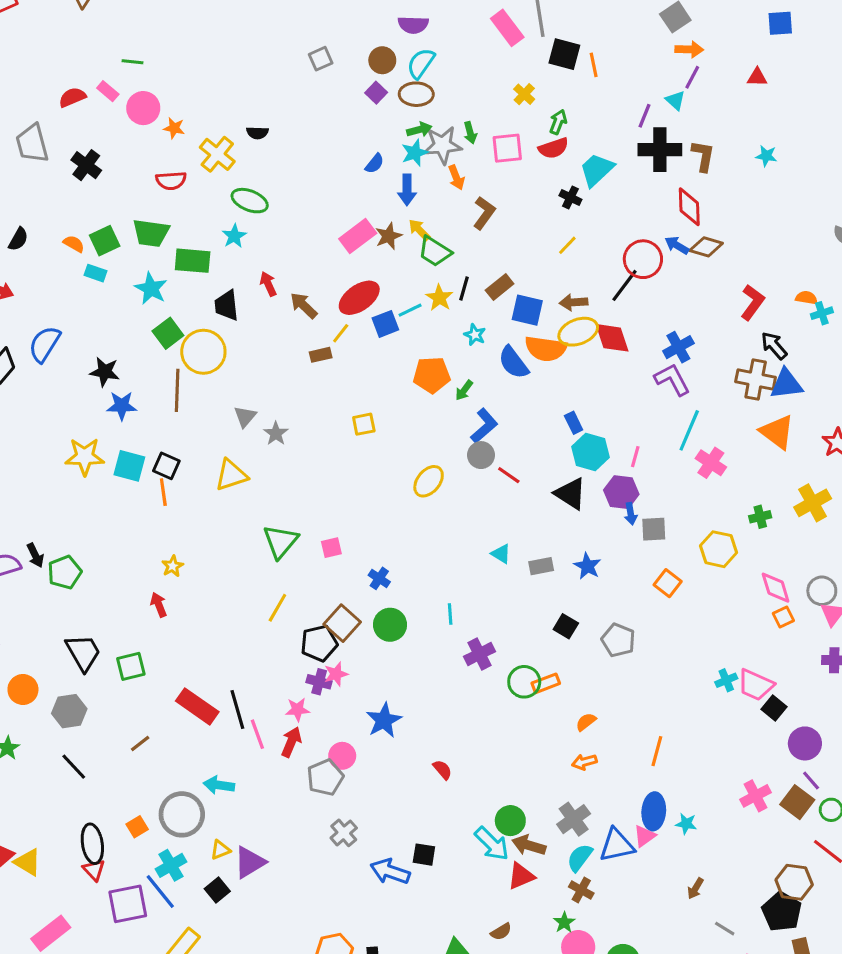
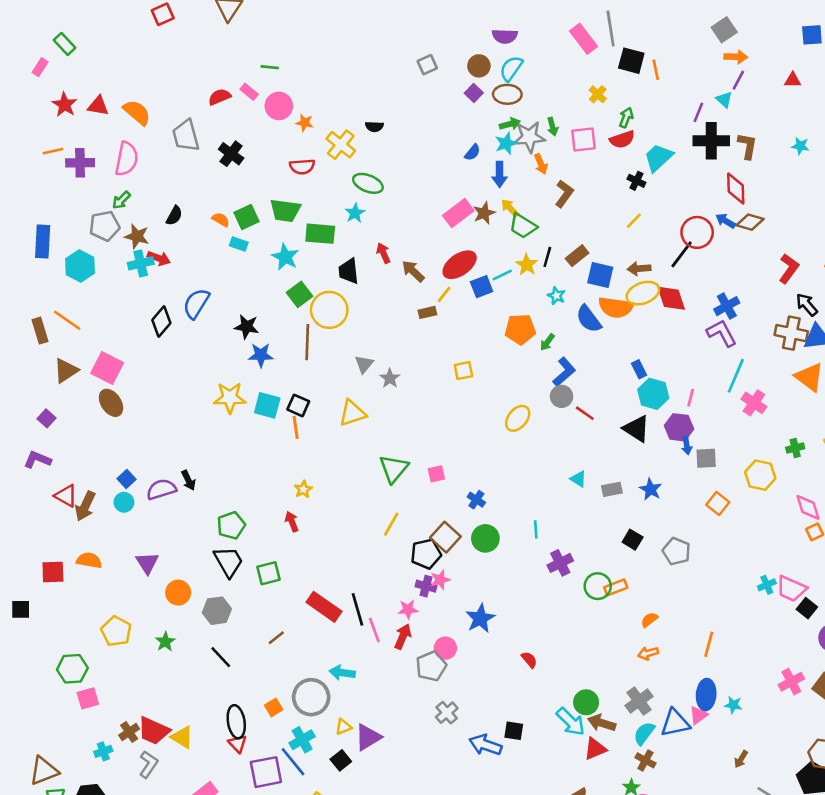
green pentagon: (65, 572) -> (231, 525), moved

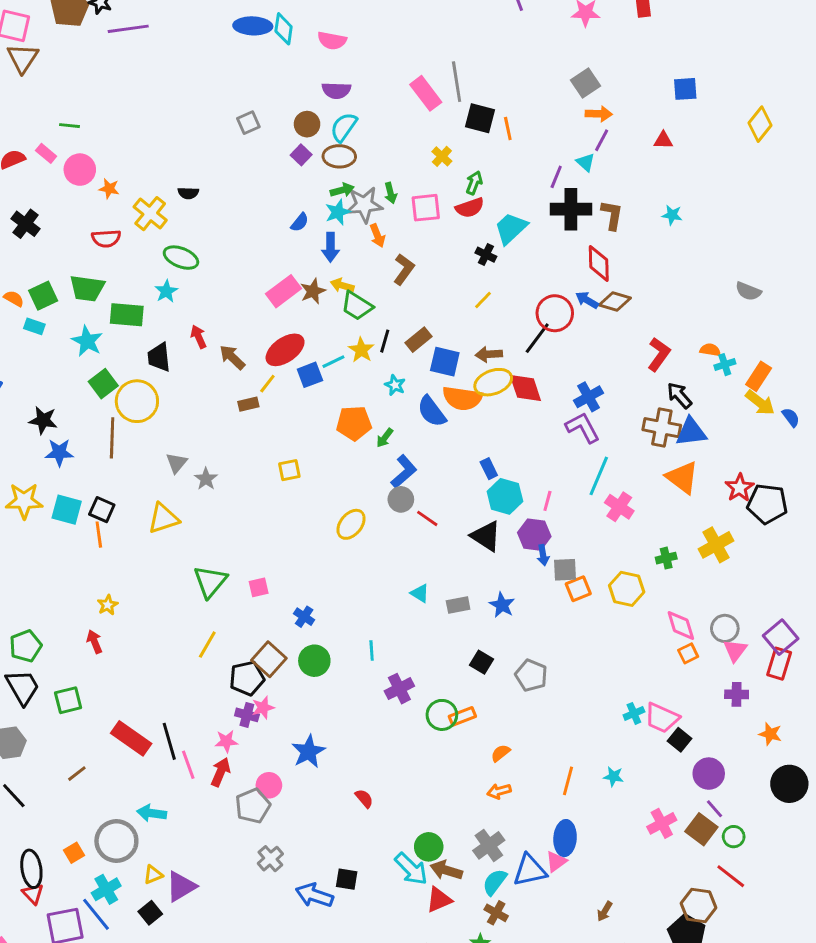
yellow arrow: (510, 208) -> (342, 285), turned -30
orange square: (718, 504) -> (578, 589), moved, turned 30
cyan star: (733, 705) -> (613, 776), moved

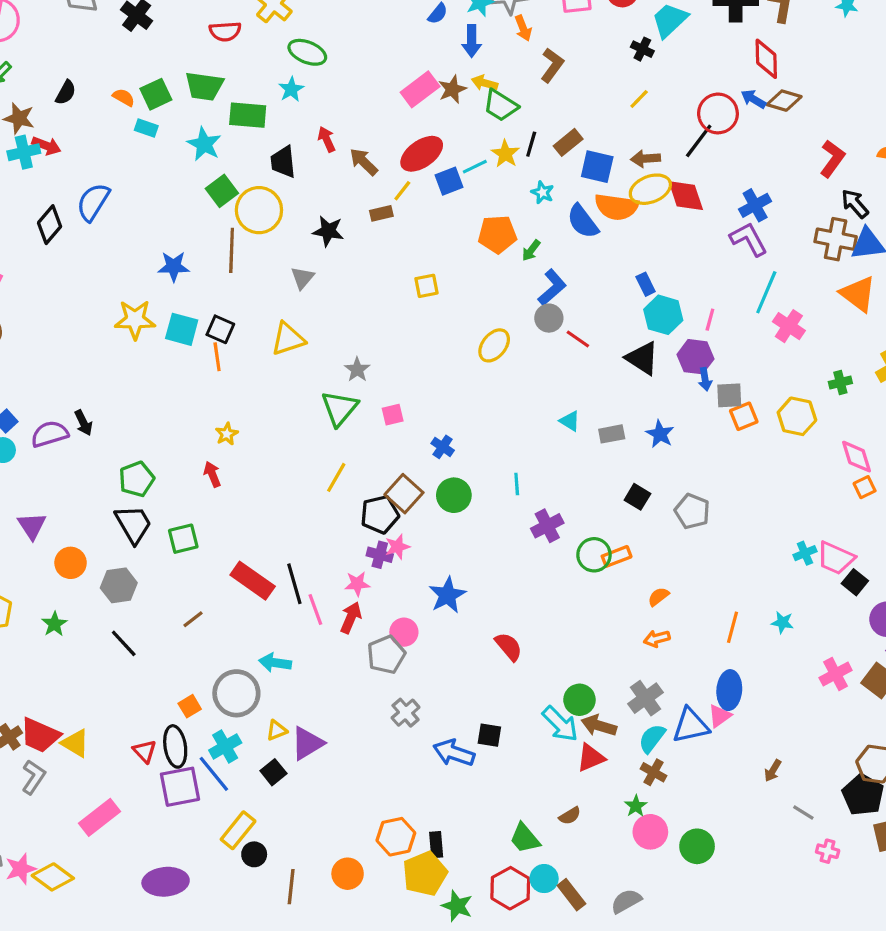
black star: (43, 420) -> (328, 231), moved
gray star: (206, 479) -> (357, 370), moved
red semicircle: (364, 798) -> (509, 647), size x1.4
black ellipse: (31, 869) -> (175, 746), moved

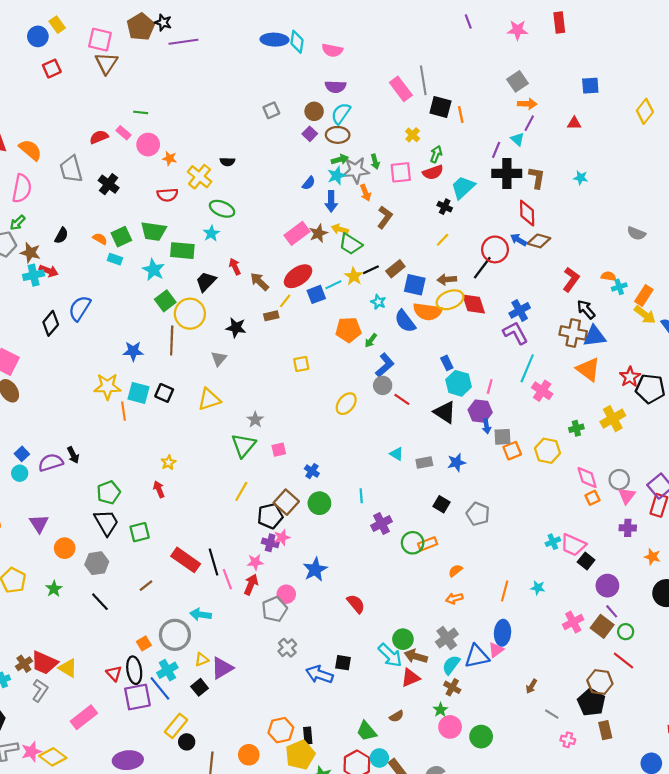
black line: (531, 144) -> (371, 270), turned 49
black trapezoid: (283, 162) -> (206, 282), turned 50
orange line: (217, 357) -> (124, 411), moved
blue star: (660, 434) -> (456, 462), turned 30

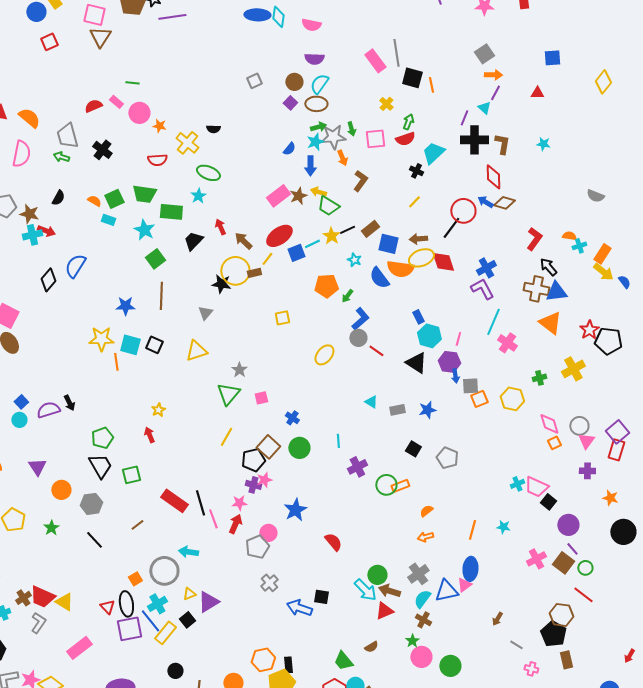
green arrow: (18, 223) -> (61, 157), moved, turned 63
yellow circle: (190, 314) -> (235, 271), moved
yellow rectangle: (176, 726) -> (165, 633), moved

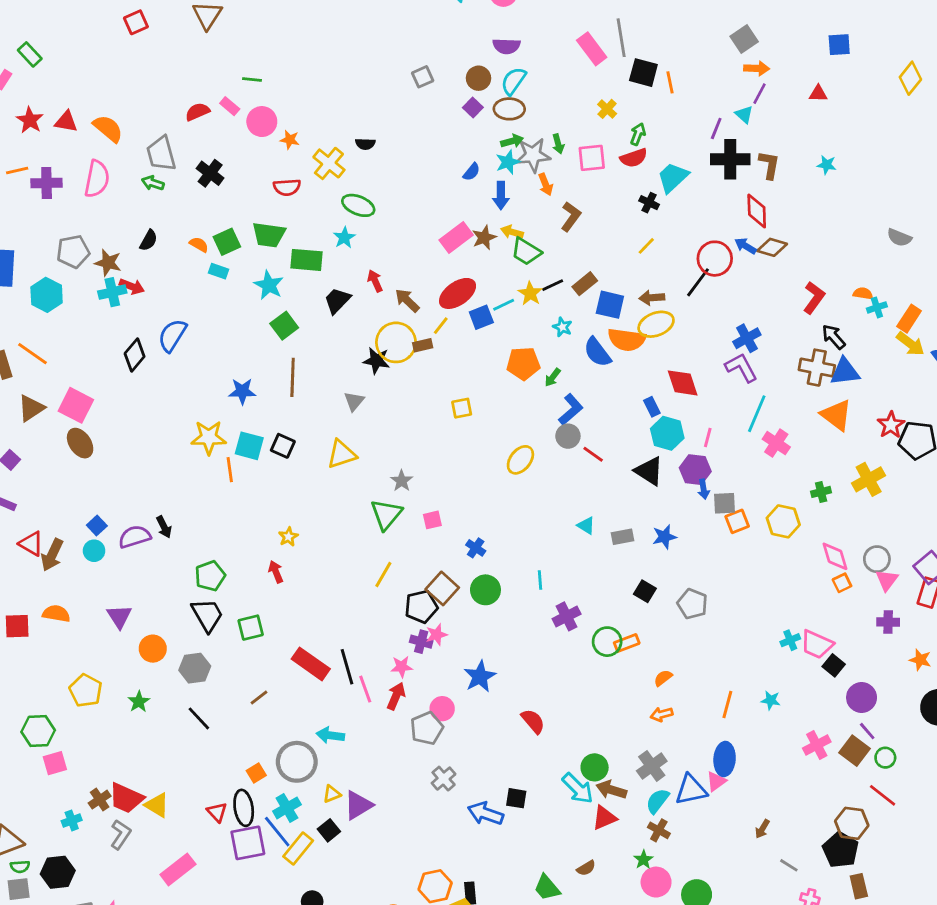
red diamond: (443, 262) -> (683, 383), moved

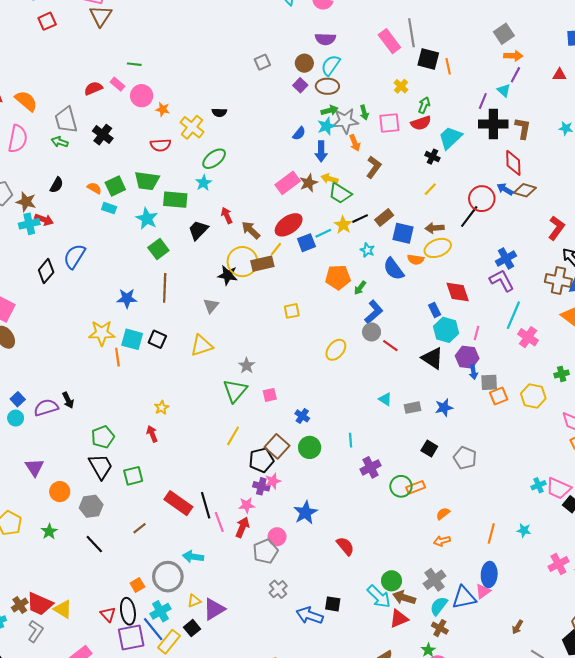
green ellipse: (358, 205) -> (214, 159), turned -60
orange semicircle: (627, 340) -> (416, 260), size x0.6
brown rectangle: (423, 345) -> (262, 264), size x1.5

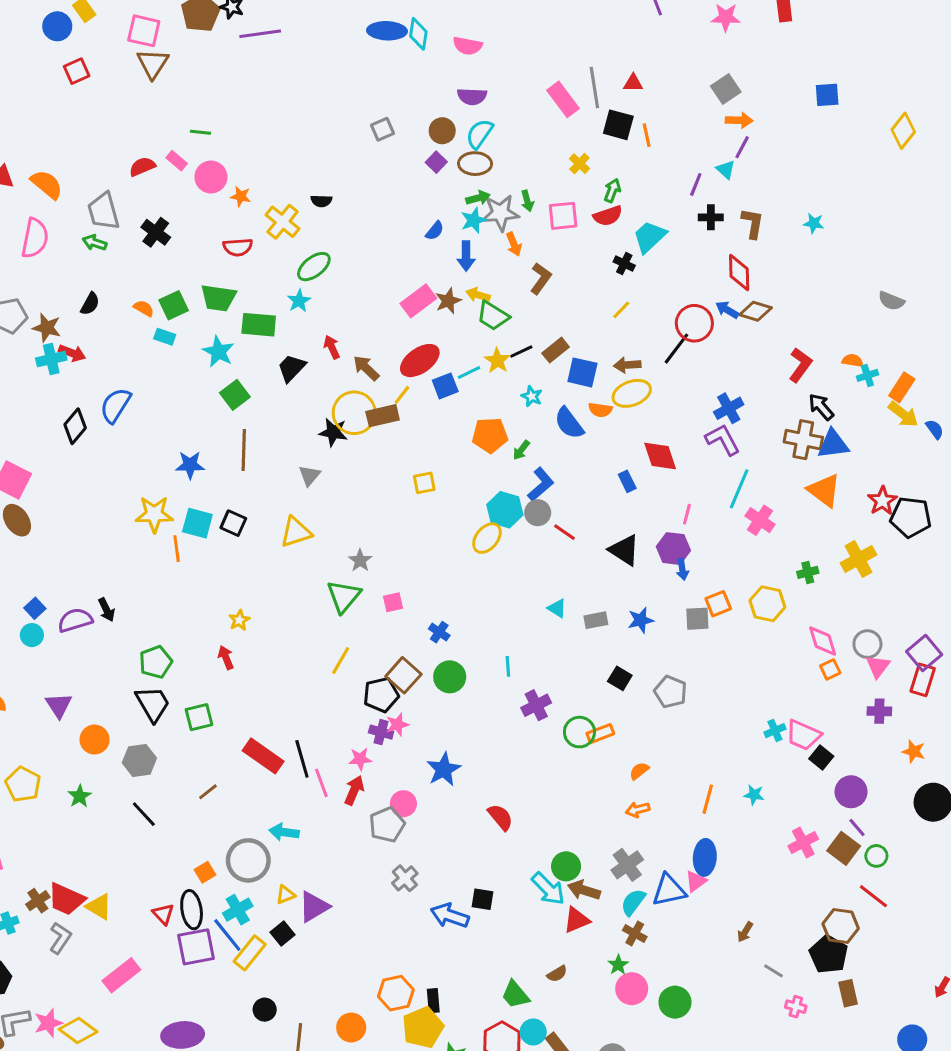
red triangle: (560, 75) -> (633, 83), moved
black cross: (493, 124) -> (711, 217), size x0.6
cyan hexagon: (446, 330) -> (505, 510), moved
gray square: (489, 382) -> (697, 619), moved

